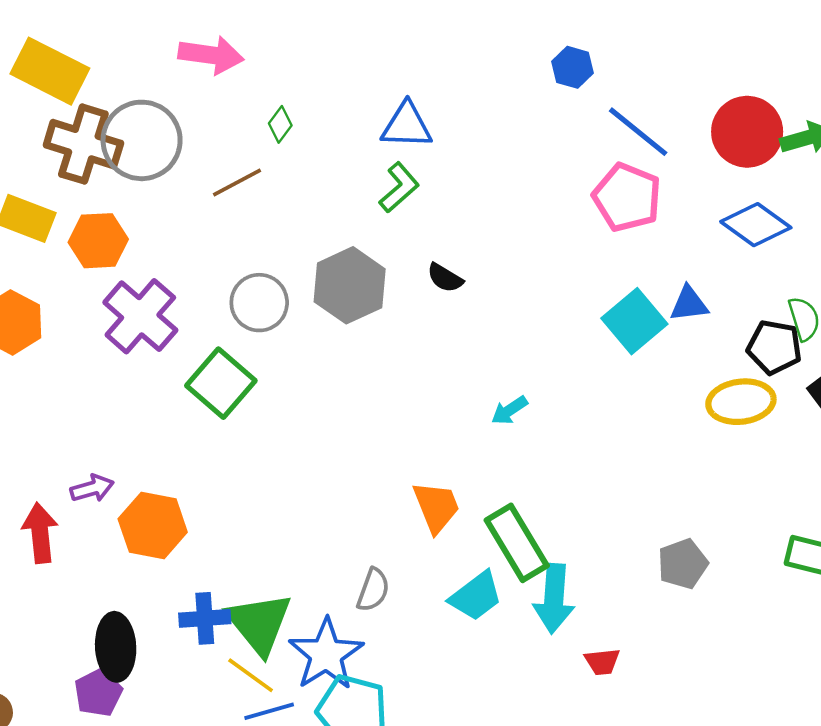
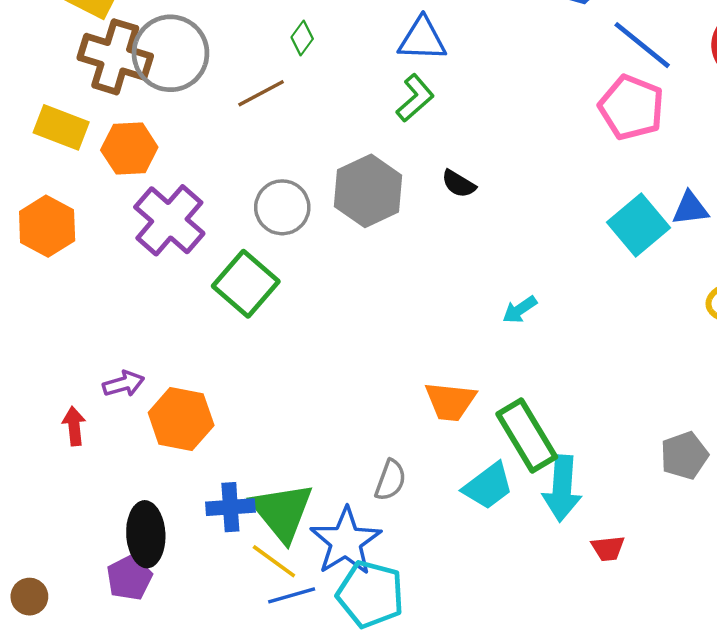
orange trapezoid: (436, 507) -> (450, 401), turned 118
red arrow: (40, 533) -> (74, 426), size x0.7

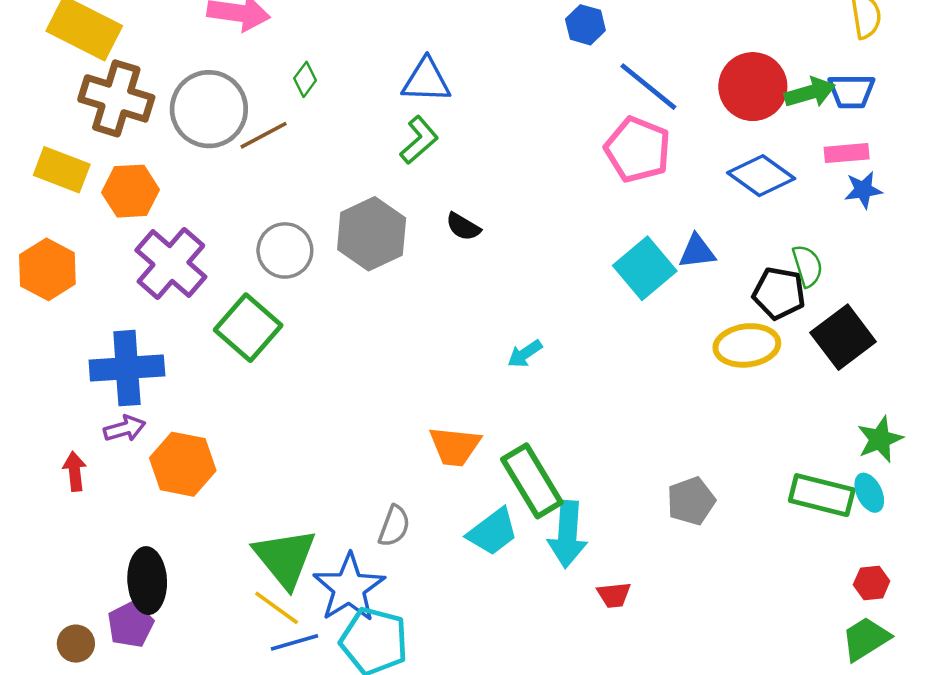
gray circle: (171, 53) -> (209, 109), moved
blue cross: (230, 507) -> (127, 368), moved, size x1.5
brown circle: (29, 597) -> (76, 644), moved

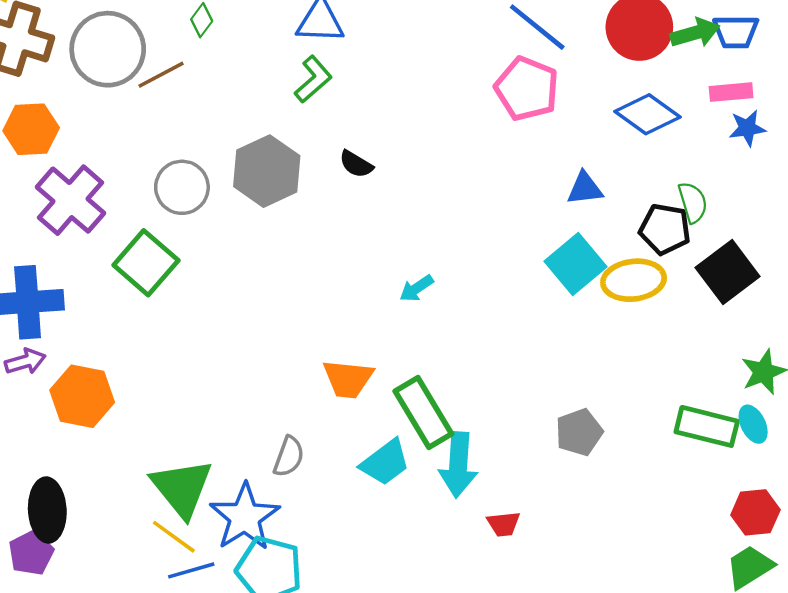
cyan square: (645, 268) -> (575, 264), moved
red hexagon: (872, 583) -> (755, 512), size x1.4

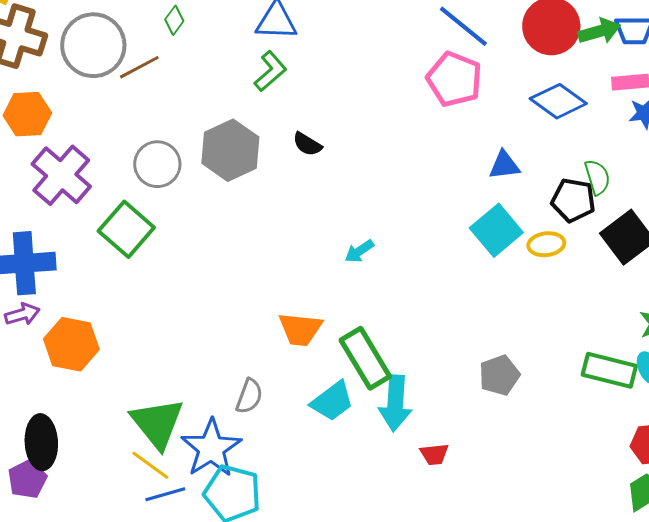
yellow ellipse: (634, 280) -> (546, 244), size x0.7

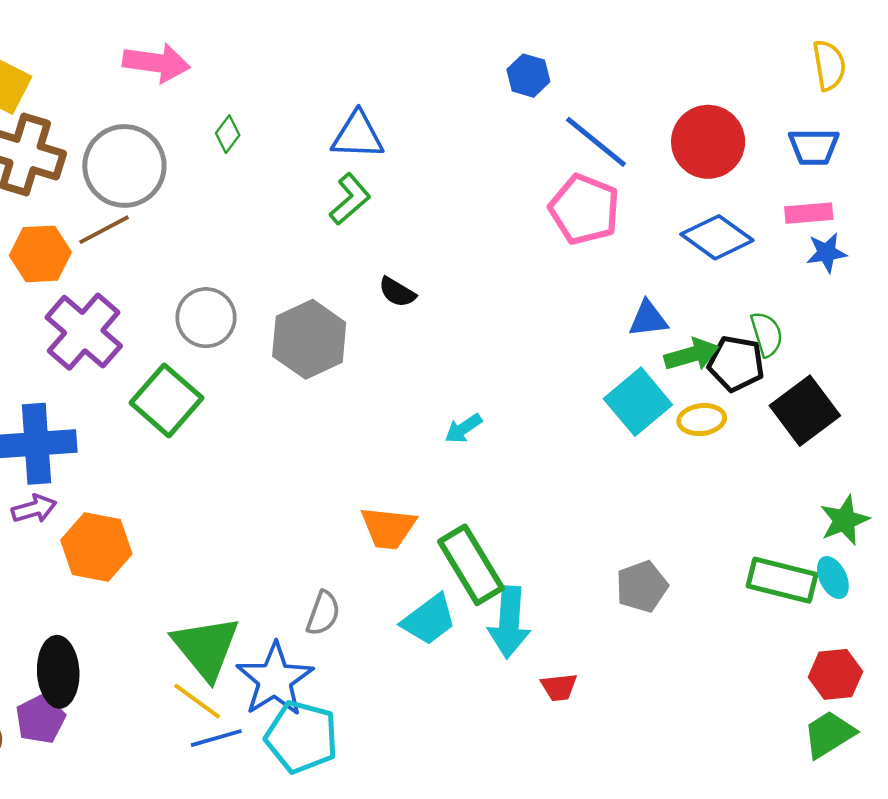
green arrow: (599, 31) -> (691, 355), moved
brown line: (139, 67) -> (104, 230), moved
gray hexagon: (230, 150) -> (309, 339), moved

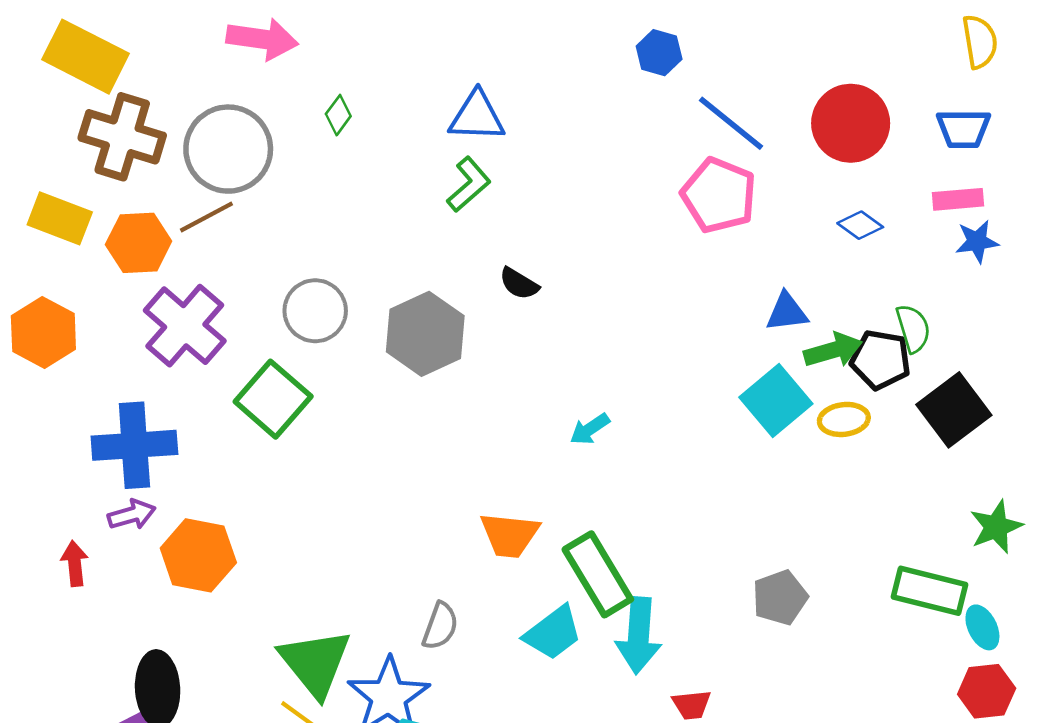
blue diamond: (717, 237) -> (860, 225), size x0.6
cyan ellipse: (833, 578) -> (982, 627), moved

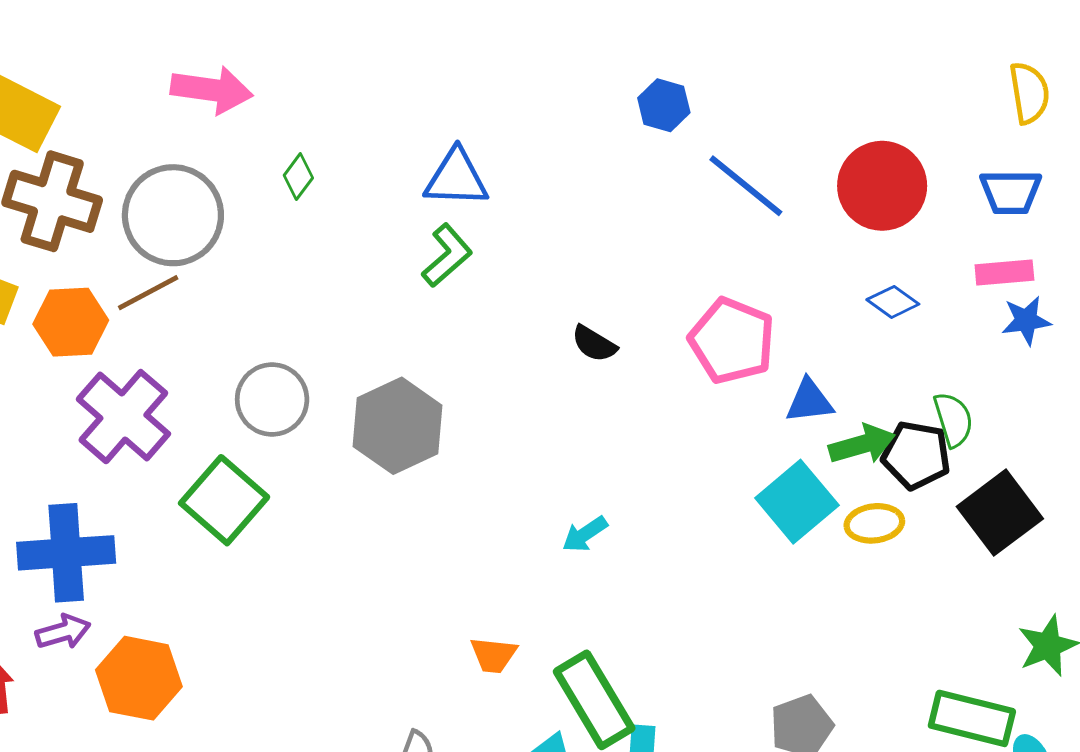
pink pentagon: (719, 195) -> (732, 341), moved
black semicircle: (519, 284) -> (594, 344), moved
orange trapezoid: (510, 535) -> (493, 655), size x0.7

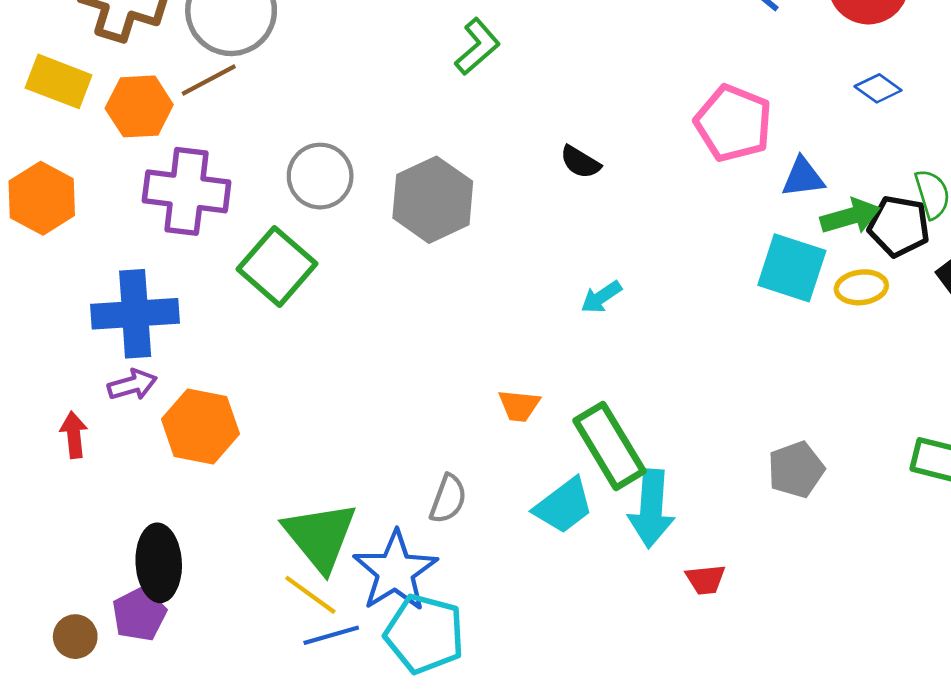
black semicircle: (594, 344) -> (580, 162), moved
purple cross: (123, 417) -> (187, 191), turned -34
cyan square: (797, 502) -> (792, 268), turned -32

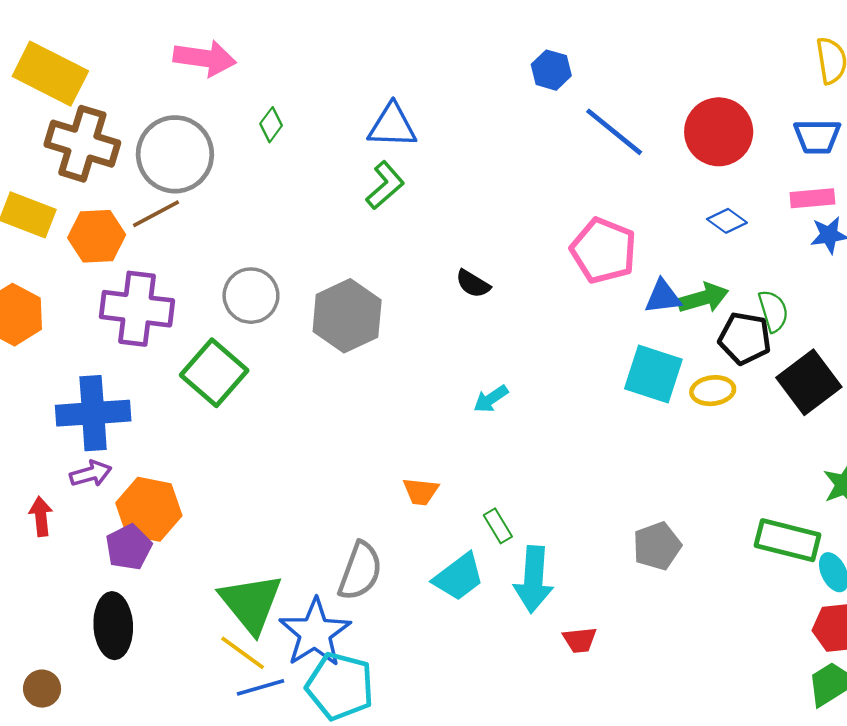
green arrow: (850, 216) -> (703, 298), moved
green rectangle: (610, 446) -> (498, 526), size x0.5
gray semicircle: (448, 499) -> (360, 571), size x1.4
purple pentagon: (139, 614) -> (129, 547), moved

